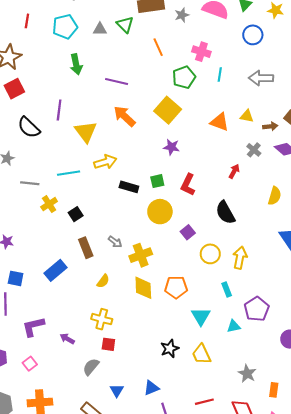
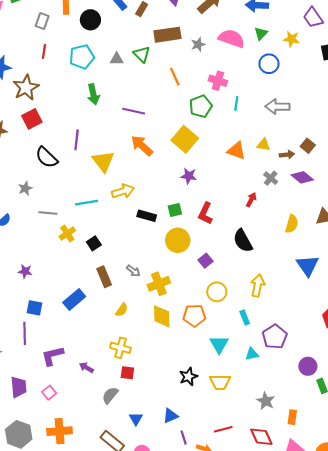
yellow circle: (210, 254) -> (217, 292), moved
yellow trapezoid: (201, 354) -> (220, 382), turned -65

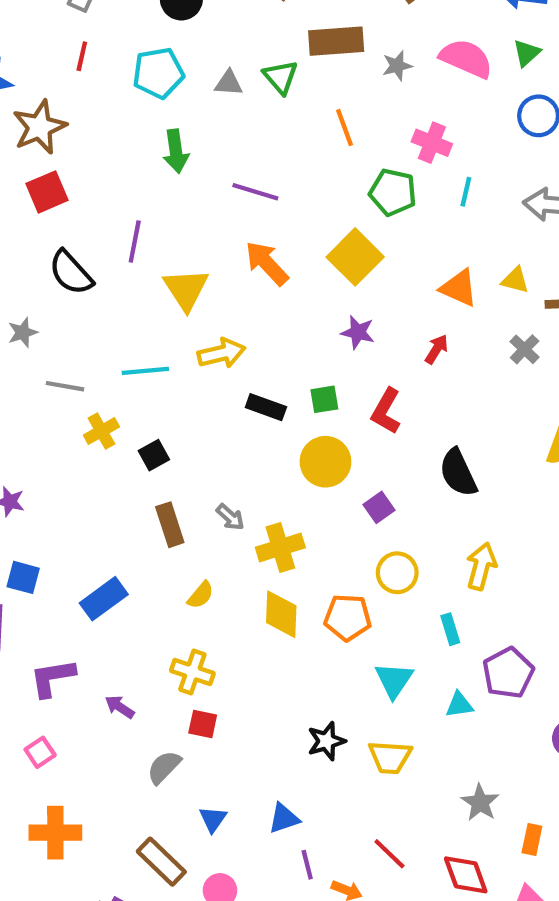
green pentagon: (201, 106) -> (393, 192), turned 30
red arrow: (251, 200) -> (436, 349), moved
blue rectangle: (74, 300) -> (104, 599), moved
red line: (223, 429) -> (389, 854), turned 54

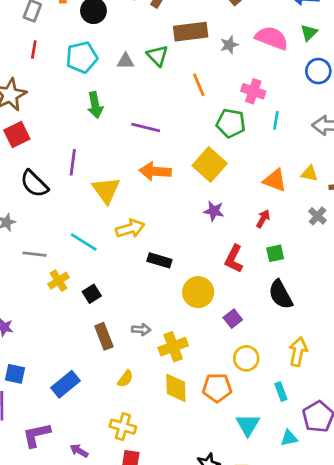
orange arrow: (267, 263) -> (155, 171), turned -40
cyan line: (145, 371) -> (84, 242), turned 40
green square: (324, 399) -> (275, 253), moved
gray arrow: (230, 517) -> (141, 330), turned -36

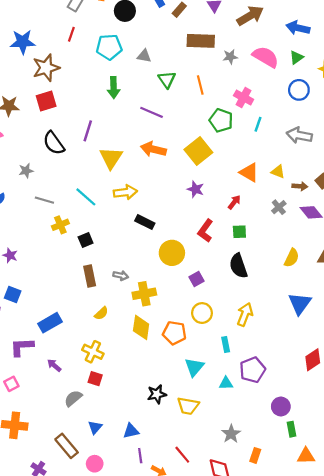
green triangle: (157, 56) -> (167, 80), moved
blue rectangle: (66, 384) -> (50, 323), moved

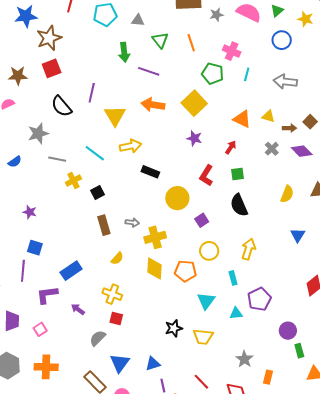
green arrow: (114, 88) -> (124, 52), moved
gray star: (26, 171) -> (38, 133), size x1.5
blue triangle: (300, 303) -> (298, 235), size x0.7
blue triangle: (95, 427) -> (120, 363), size x1.5

